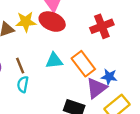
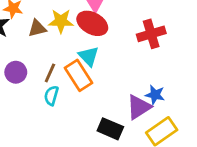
cyan triangle: (54, 61) -> (89, 56), moved, turned 48
orange rectangle: (83, 64) -> (78, 75), moved
brown line: (20, 66) -> (50, 73), turned 42

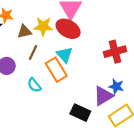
red cross: (151, 34) -> (115, 52), moved
brown line: (50, 73) -> (33, 53), moved
cyan semicircle: (51, 96) -> (34, 85), turned -56

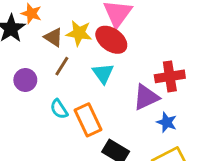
brown triangle: (24, 32) -> (53, 37), turned 40
orange rectangle: (56, 70) -> (88, 120), moved
purple triangle: (103, 96) -> (146, 97), moved

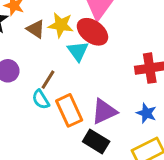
brown line: (62, 66) -> (48, 80), moved
cyan triangle: (103, 73) -> (78, 51), moved
purple triangle: (146, 97) -> (104, 112), moved

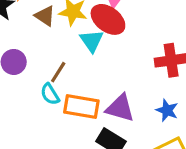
orange rectangle: (69, 110) -> (81, 106), turned -56
purple triangle: (104, 112) -> (120, 108), turned 40

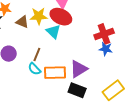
purple triangle: (120, 108) -> (79, 69), turned -36
blue star: (167, 110) -> (106, 49), moved

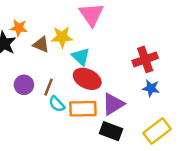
red ellipse: (61, 17) -> (87, 79), moved
blue star: (106, 49) -> (151, 88), moved
brown line: (37, 54) -> (48, 87), moved

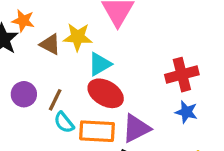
cyan triangle: (81, 57) -> (100, 64), turned 42

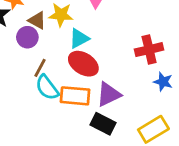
purple circle: (24, 94) -> (27, 37), moved
blue star: (186, 112) -> (163, 82), moved
cyan semicircle: (64, 122) -> (47, 88), size x1.4

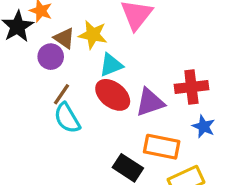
purple triangle: (109, 94) -> (150, 102), moved
orange rectangle: (75, 96) -> (162, 147), moved

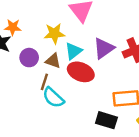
brown triangle: (64, 38) -> (53, 61), moved
purple triangle: (150, 102) -> (104, 48), moved

